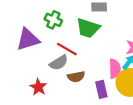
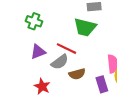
green cross: (53, 20) -> (34, 21), moved
purple triangle: (28, 39) -> (38, 52), moved, size x0.7

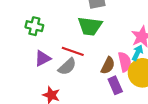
brown semicircle: (77, 74) -> (108, 65), moved, turned -42

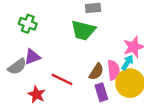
red line: (73, 51) -> (62, 79), moved
gray semicircle: (67, 67) -> (17, 66), moved

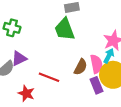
green trapezoid: (83, 30) -> (65, 29), turned 60
purple rectangle: (101, 92) -> (97, 85), moved

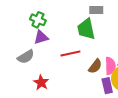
purple triangle: (19, 58) -> (41, 37), moved
red line: (49, 77) -> (70, 54), moved, turned -42

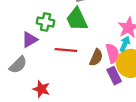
green cross: (38, 20) -> (46, 22), moved
red line: (70, 54) -> (66, 50), turned 30

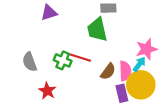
green cross: (46, 22) -> (63, 60), moved
purple triangle: (30, 40) -> (49, 13), moved
gray semicircle: (18, 65) -> (30, 62), turned 102

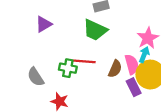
green trapezoid: (97, 30) -> (95, 30), turned -40

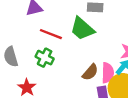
red line: (84, 61) -> (51, 34), moved

